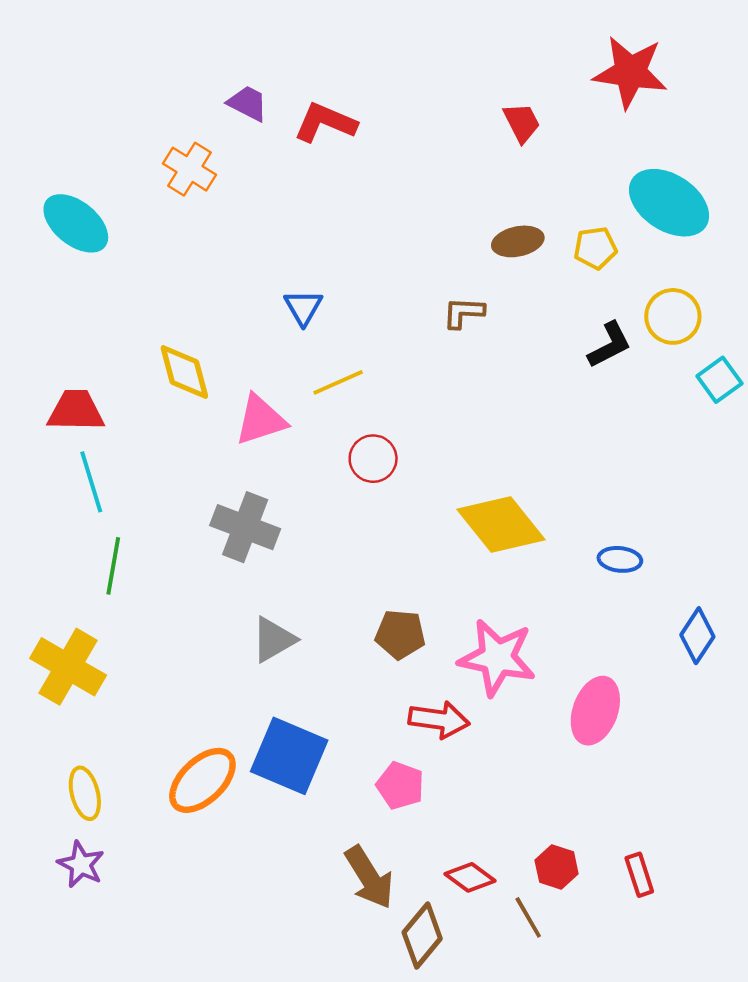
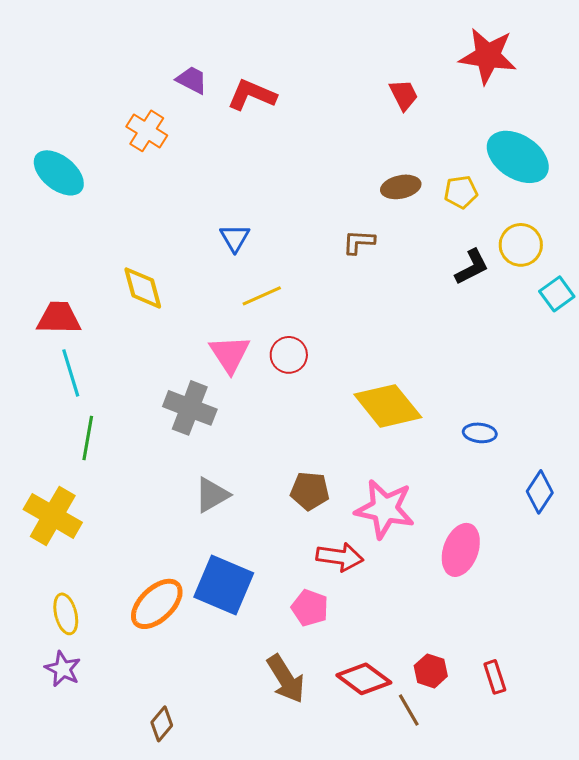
pink triangle: (261, 420) -> (230, 354), moved, turned -45
red diamond: (470, 877) -> (364, 679), size x1.4
brown diamond: (422, 935) -> (162, 724), moved, size x0.7

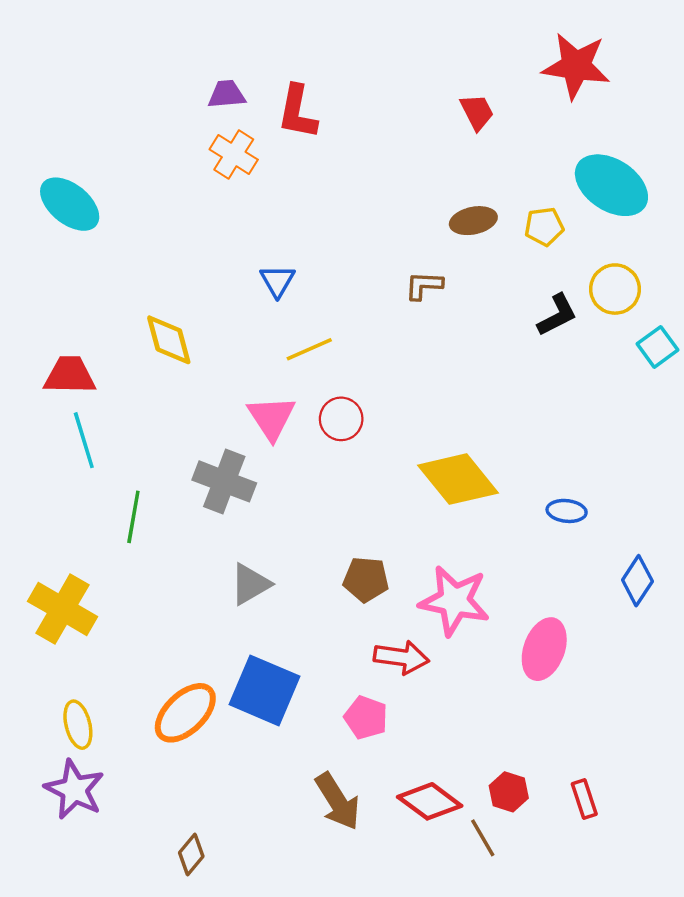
purple trapezoid: (192, 80) -> (227, 94), turned -32
red L-shape: (252, 95) -> (297, 112), turned -102
orange cross: (147, 131) -> (234, 154), moved
green line: (88, 438) -> (133, 517), moved
purple star: (63, 669) -> (74, 790), size x1.4

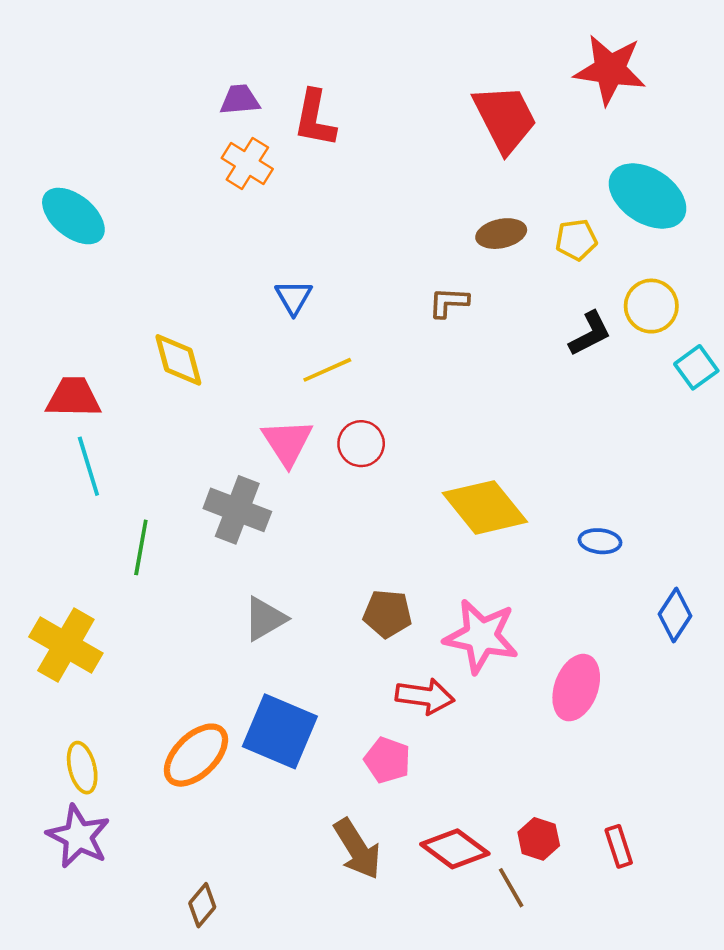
red trapezoid: (477, 112) -> (505, 118), size x1.8

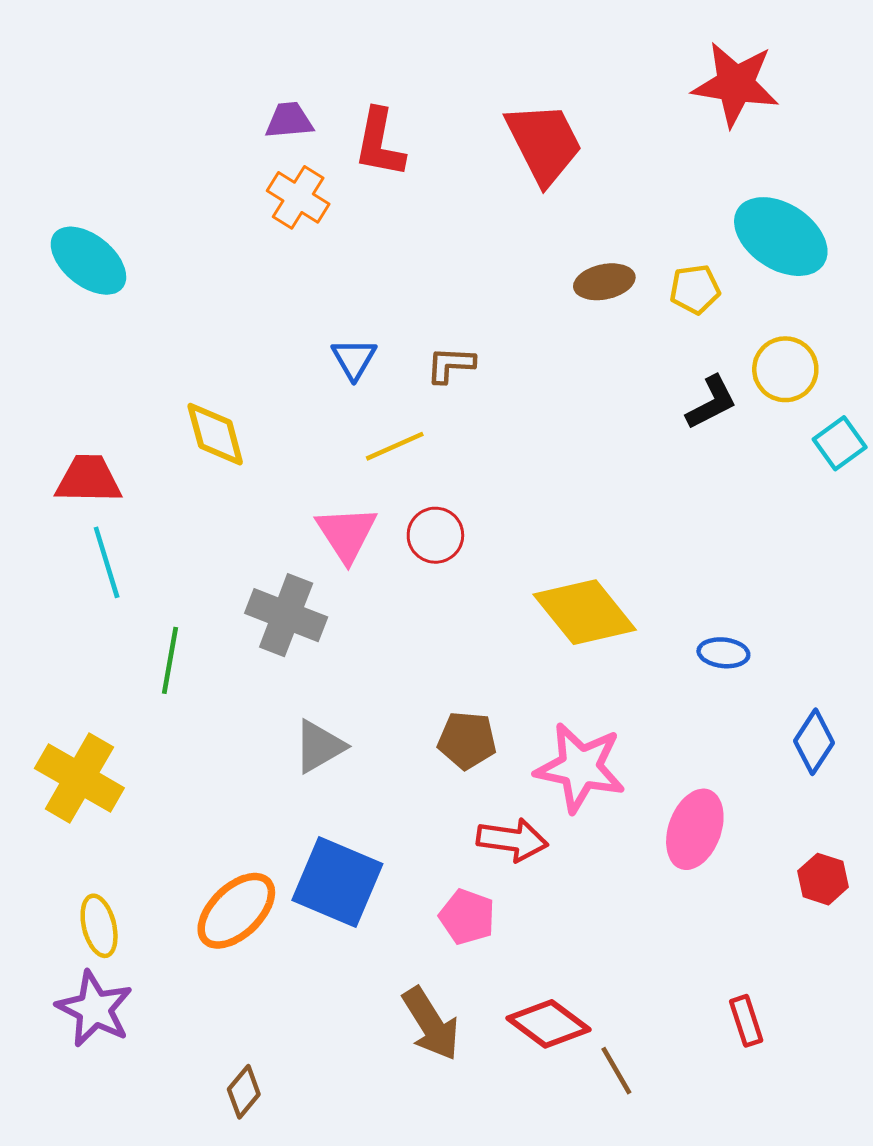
red trapezoid: (505, 118) -> (544, 143), moved
brown L-shape: (449, 302) -> (450, 365), moved
red hexagon: (539, 839) -> (823, 879), moved

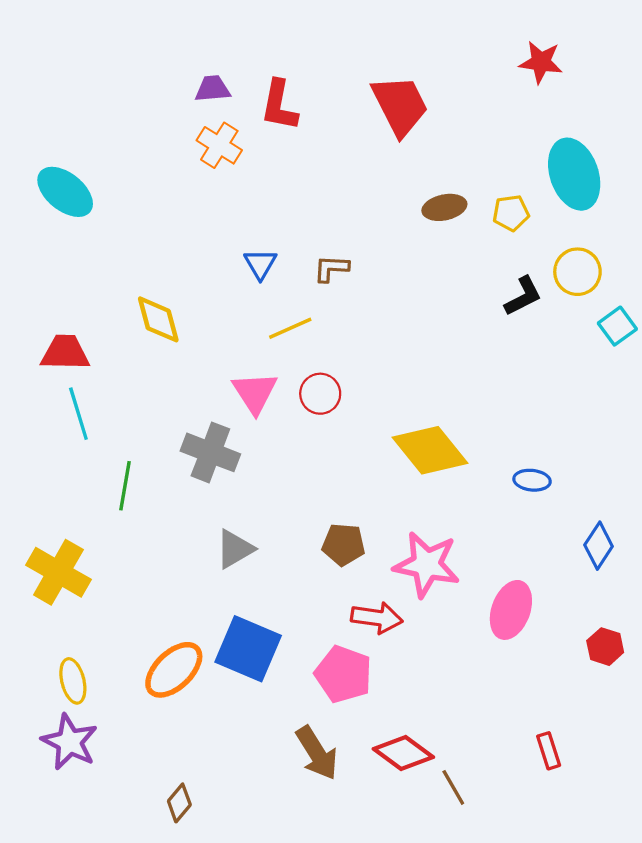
red star: (736, 84) -> (541, 62), size x0.7
cyan ellipse: (781, 237) -> (574, 174), turned 38
pink pentagon: (467, 917) -> (343, 674), size x1.4

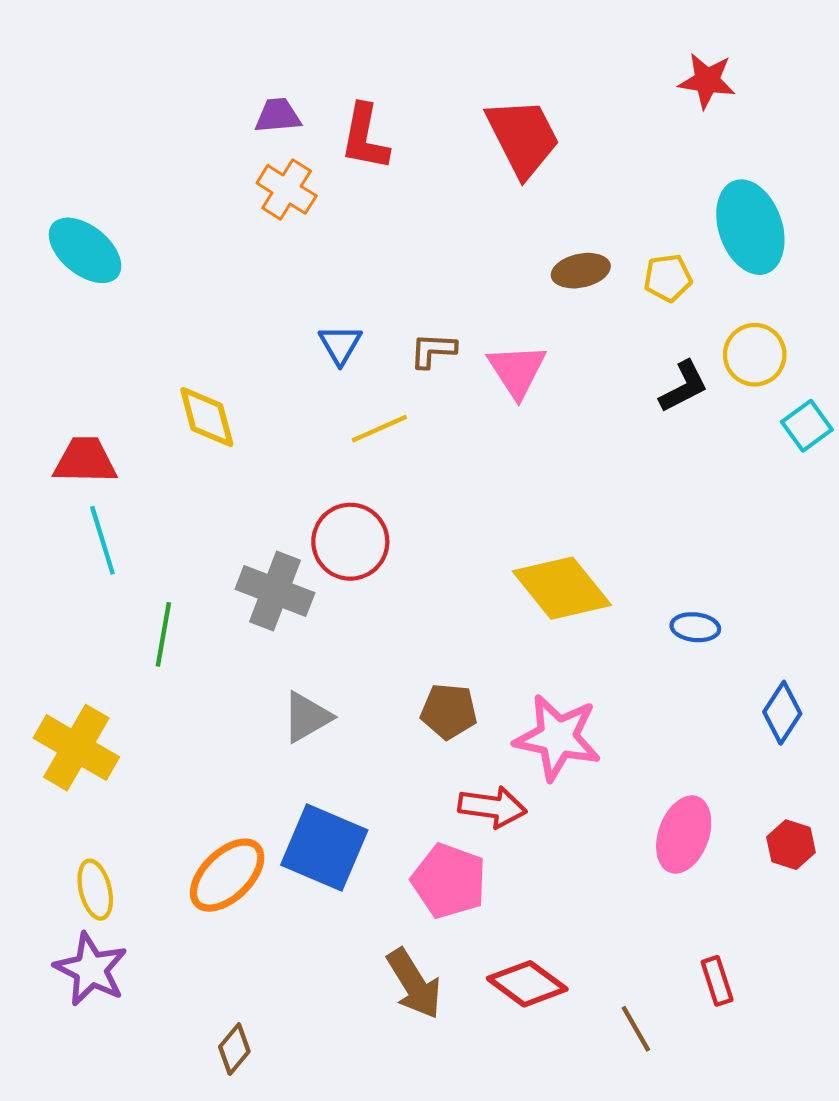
pink triangle: (255, 393) -> (517, 371), moved
red circle: (320, 394) -> (350, 542), moved, size x1.4
pink ellipse: (511, 610) -> (684, 835), moved
brown line: (453, 787) -> (636, 1029), moved

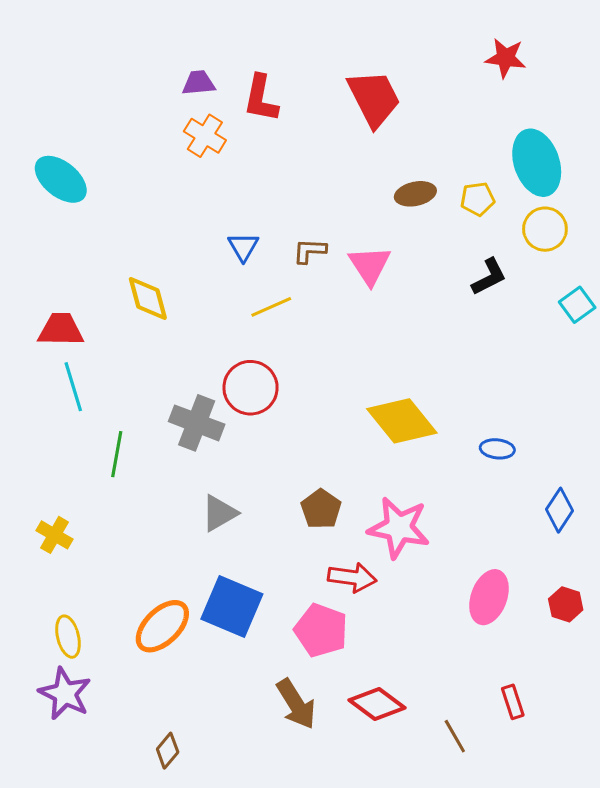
yellow circle: (755, 355) -> (545, 229), moved
brown pentagon: (449, 711) -> (321, 509), turned 30
yellow cross: (76, 748) -> (55, 535), size x0.6

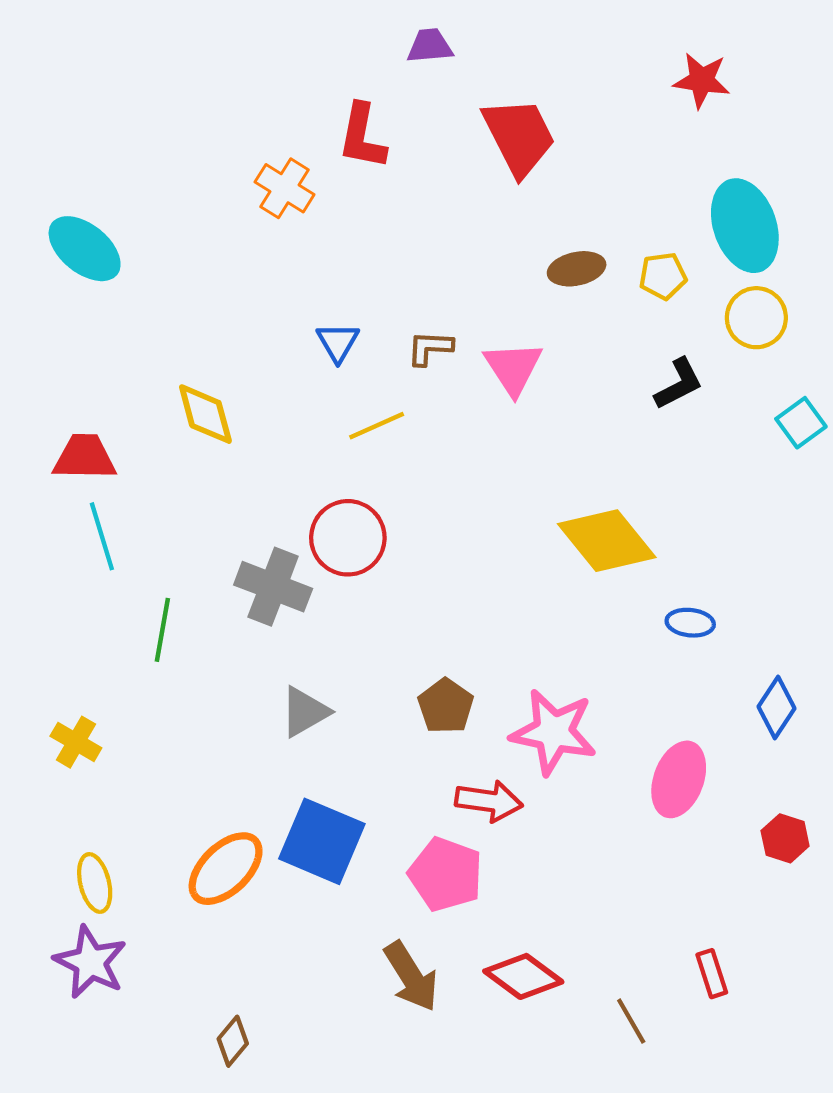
purple trapezoid: (199, 83) -> (430, 46), moved
yellow diamond: (402, 421) -> (607, 541), moved
pink ellipse: (489, 597) -> (679, 779), moved

